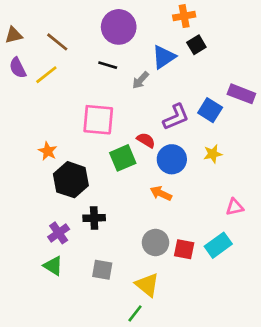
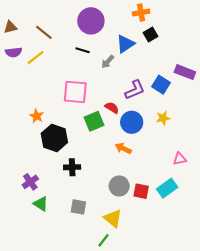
purple semicircle: (18, 68) -> (14, 52), turned -70
purple cross: (59, 233) -> (30, 182), moved

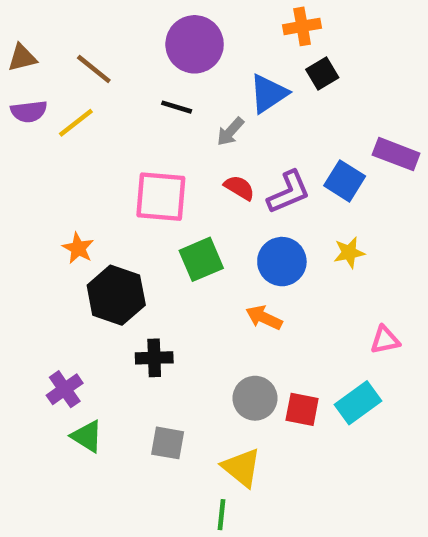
red semicircle: (112, 108) -> (239, 188), moved
green line: (103, 240) -> (221, 515), turned -32

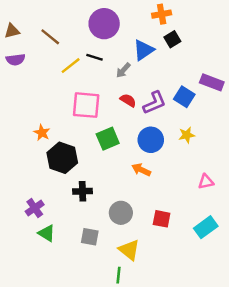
yellow line: (76, 123) -> (71, 66), moved
gray circle: (255, 398) -> (121, 213), moved
cyan rectangle: (358, 403) -> (206, 227), moved

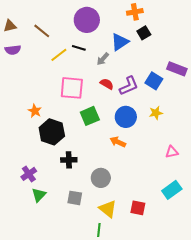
red square: (162, 219) -> (138, 208), moved
green triangle: (47, 233) -> (39, 195), turned 42

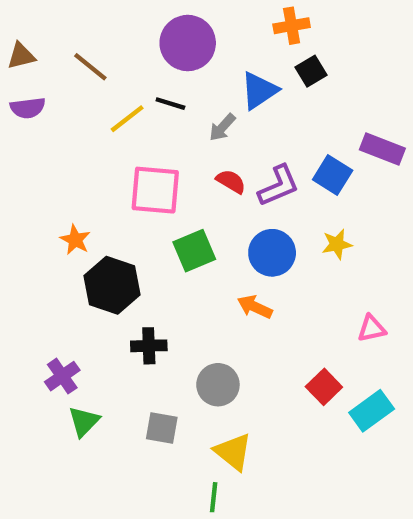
red square: (138, 208) -> (324, 387), moved, turned 35

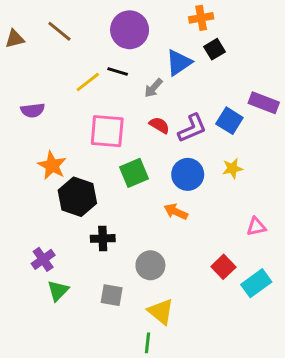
brown line: (90, 67) -> (59, 31), moved
purple semicircle: (28, 108) -> (33, 110), moved
orange star: (75, 240) -> (52, 165), size x1.4

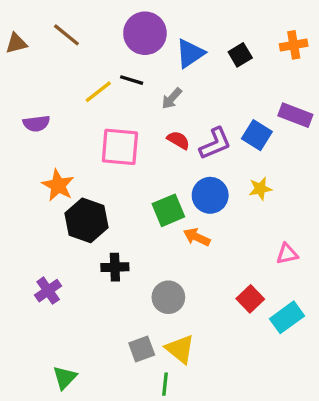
orange cross: (201, 18) -> (294, 45), moved
blue triangle: (179, 63) -> (190, 53), moved
green square: (134, 173) -> (168, 210), moved
green triangle: (58, 291) -> (65, 377), moved
gray square: (112, 295) -> (142, 349), moved, turned -30

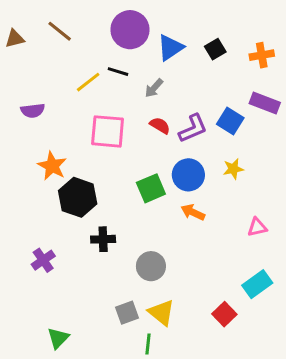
orange cross: (294, 45) -> (262, 55), moved
orange arrow: (197, 237) -> (193, 212), moved
red square: (250, 299) -> (224, 314), moved

